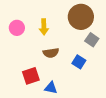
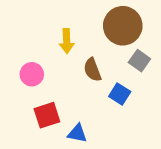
pink circle: (17, 28) -> (32, 74), moved
brown semicircle: (51, 53) -> (92, 70), moved, turned 77

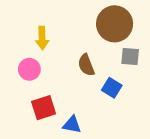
yellow arrow: (67, 41) -> (42, 38), moved
gray square: (139, 61) -> (130, 57), turned -30

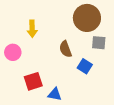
pink circle: (29, 69) -> (13, 52), moved

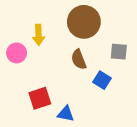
brown circle: (87, 18) -> (84, 22), moved
pink circle: (13, 52) -> (17, 53), moved

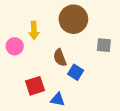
brown semicircle: (79, 59) -> (60, 58), moved
blue square: (102, 80) -> (76, 72), moved

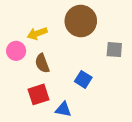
yellow arrow: (34, 30) -> (37, 33), turned 72
brown semicircle: (60, 58) -> (42, 63), moved

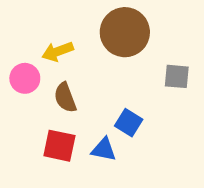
red square: (38, 94) -> (59, 146), turned 30
blue triangle: (63, 109) -> (104, 149), moved

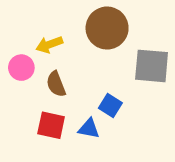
gray square: (177, 76) -> (152, 66), size x1.6

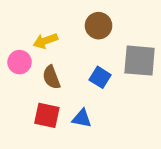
brown circle: (107, 28) -> (99, 26), size x0.7
blue square: (110, 105) -> (100, 77), moved

